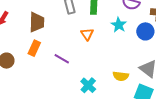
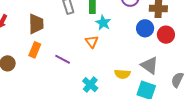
cyan star: (119, 25) -> (103, 23), moved
orange triangle: (87, 34) -> (92, 42), moved

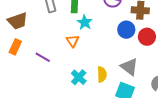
brown trapezoid: (36, 24) -> (18, 21), turned 70
yellow semicircle: (122, 74) -> (102, 74), turned -98
cyan cross: (90, 85) -> (79, 77), moved

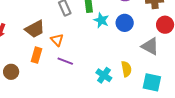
blue circle: (126, 30) -> (125, 23), moved
orange triangle: (73, 41) -> (57, 40), moved
gray triangle: (129, 67) -> (150, 46), moved

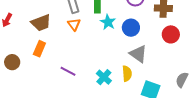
orange triangle: (57, 40) -> (74, 24), moved
gray triangle: (150, 46) -> (138, 54), moved
purple line: (65, 61) -> (68, 71), moved

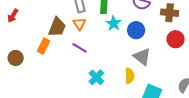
brown trapezoid: (41, 23) -> (57, 27), moved, turned -50
purple line: (68, 71) -> (80, 48), moved
cyan cross: (104, 77) -> (96, 77), moved

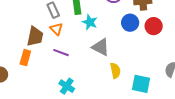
blue circle: (136, 30) -> (130, 23), moved
gray triangle: (142, 57) -> (101, 47), moved
cyan cross: (96, 77) -> (67, 86), moved

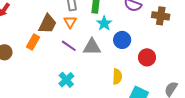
blue circle: (130, 23) -> (122, 40), moved
red circle: (154, 26) -> (147, 57), moved
gray triangle: (101, 47) -> (92, 47), moved, turned -42

